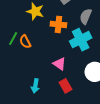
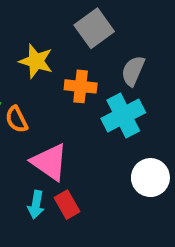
pink triangle: (59, 64) -> (50, 162), moved, size x1.5
red rectangle: (65, 86) -> (67, 205), moved

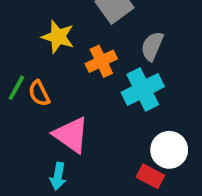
orange cross: (81, 86) -> (101, 61), turned -32
red rectangle: (67, 205) -> (150, 176), moved, turned -32

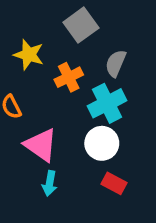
white circle: (169, 150) -> (102, 143), moved
cyan arrow: (58, 176) -> (50, 183), moved

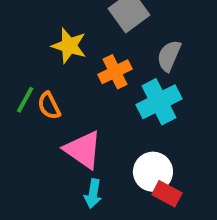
white circle: (102, 143) -> (153, 172), moved

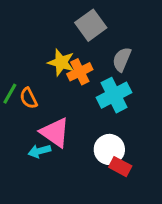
yellow star: (69, 46) -> (61, 62), moved
cyan arrow: (93, 194) -> (39, 151), moved, turned 65

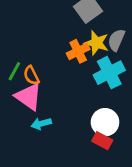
yellow star: (61, 62) -> (97, 43), moved
pink triangle: (55, 132) -> (29, 97), moved
red rectangle: (120, 167) -> (102, 141), moved

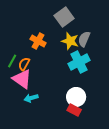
orange cross: (78, 51) -> (38, 41), moved, turned -35
orange semicircle: (31, 75) -> (24, 64), turned 56

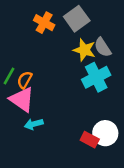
gray semicircle: (84, 39) -> (103, 47), turned -56
orange cross: (38, 41) -> (44, 23), moved
white circle: (76, 97) -> (105, 133), moved

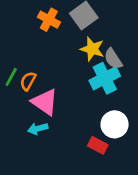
gray semicircle: (103, 47) -> (113, 59), moved
pink triangle: (22, 99) -> (45, 102), moved
white circle: (105, 133) -> (115, 124), moved

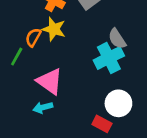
yellow star: (92, 49) -> (54, 29), moved
orange semicircle: (28, 81) -> (33, 37), moved

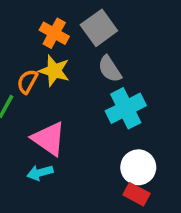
gray semicircle: (117, 39) -> (110, 69), moved
red rectangle: (102, 124) -> (136, 194), moved

